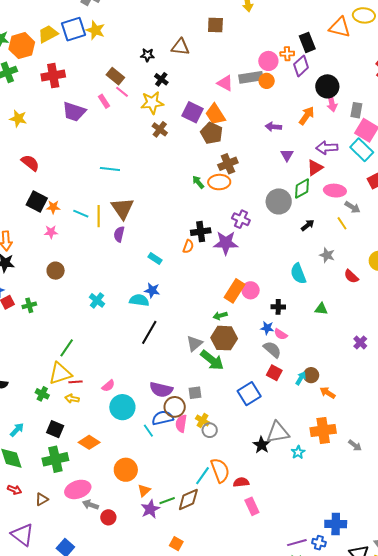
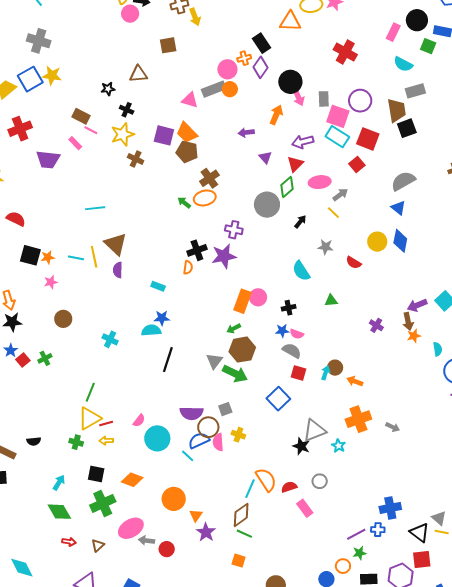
gray arrow: (352, 207) -> (340, 195), turned -56
gray circle: (210, 430) -> (320, 481), moved
green line: (167, 501) -> (244, 534), moved, turned 56

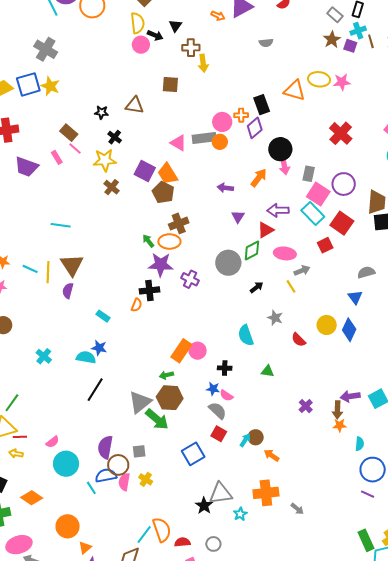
gray semicircle: (403, 181) -> (366, 272), size x0.7
purple star: (224, 256) -> (161, 265), moved
gray triangle: (214, 361) -> (140, 402), size x1.4
purple semicircle: (192, 413) -> (105, 447), turned 85

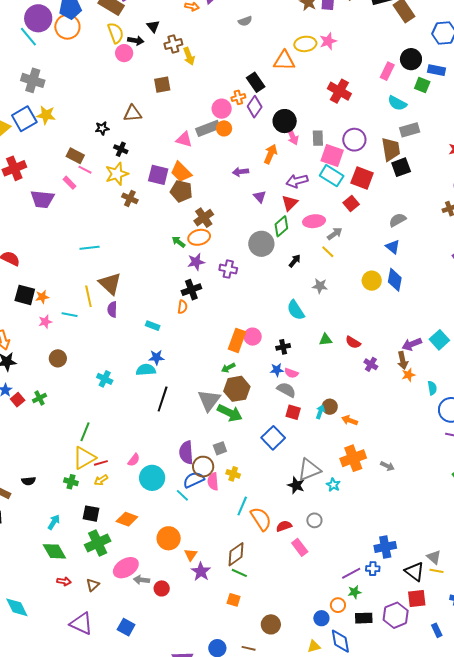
purple star: (161, 265) -> (196, 262), size x0.7
cyan line: (30, 269) -> (70, 315), moved
red semicircle: (299, 340) -> (353, 342), moved
yellow arrow: (16, 454) -> (101, 480), turned -32
cyan line: (144, 535) -> (242, 506), moved

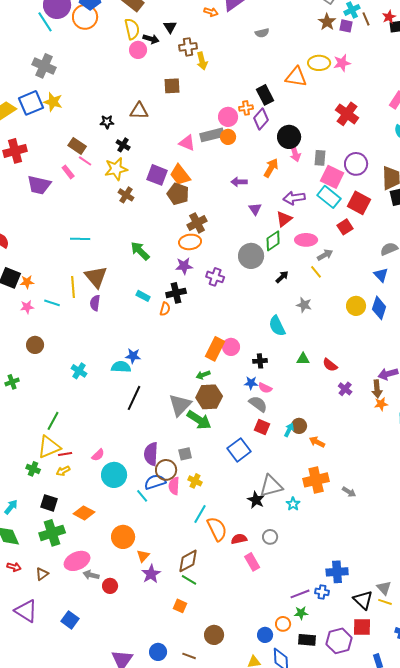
green arrow: (179, 242) -> (140, 251), moved, size x1.5
cyan rectangle: (153, 326) -> (143, 296), moved

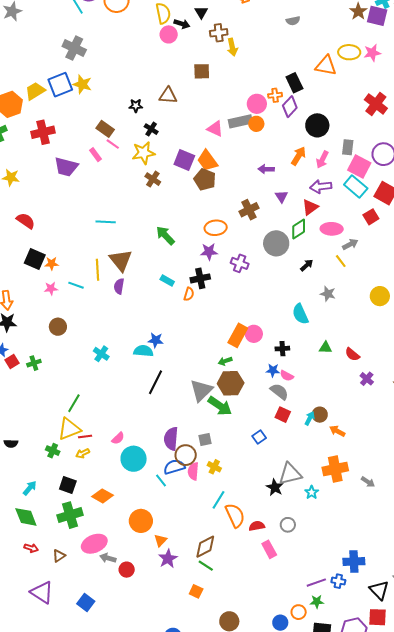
purple square: (346, 26) -> (377, 16), size x1.5
pink arrow: (295, 153) -> (322, 160), moved, turned 42
brown cross: (197, 223) -> (249, 210), moved
blue square: (239, 450) -> (259, 437), size x0.6

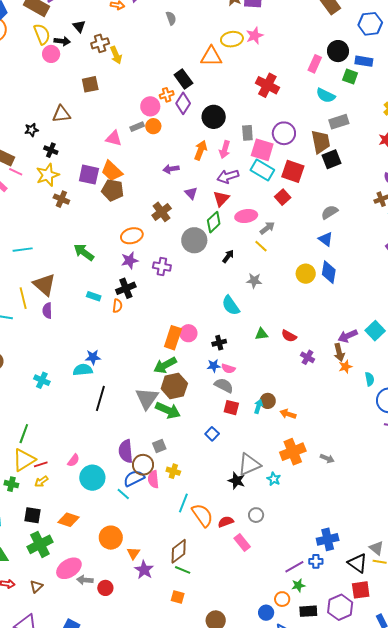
gray semicircle: (293, 21) -> (171, 18), turned -88
gray rectangle: (240, 121) -> (137, 127), size x0.6
green arrow: (225, 361) -> (165, 365), size x1.6

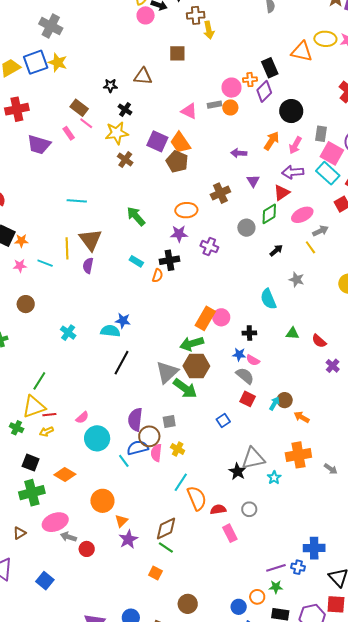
pink ellipse: (246, 216) -> (302, 215), turned -30
gray circle: (194, 240) -> (246, 228), size x0.7

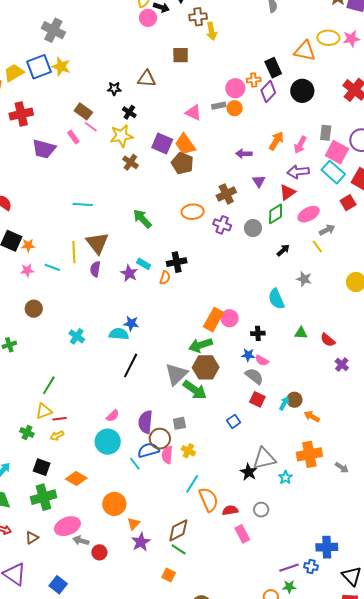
black circle: (291, 111) -> (302, 91), moved
purple star: (179, 234) -> (129, 273), moved, turned 30
purple cross: (209, 247) -> (222, 225), moved
yellow triangle: (34, 407) -> (44, 411), size x0.7
pink semicircle: (82, 417) -> (113, 416), moved

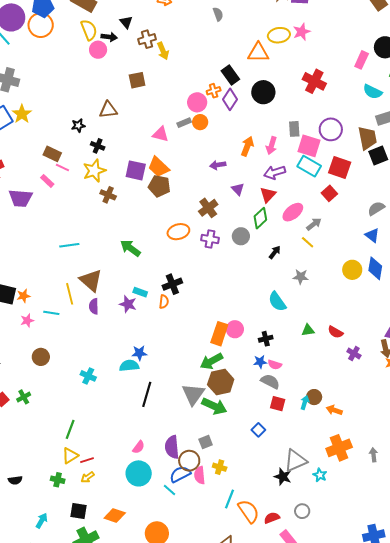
yellow star: (61, 67) -> (22, 114), turned 30
gray arrow: (342, 468) -> (373, 455), turned -120

